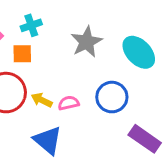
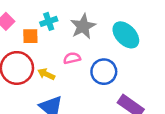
cyan cross: (31, 25) -> (49, 21), moved
pink semicircle: (69, 103) -> (72, 58), moved

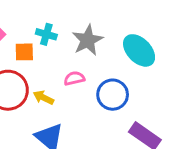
cyan cross: (49, 21) -> (46, 34), turned 35

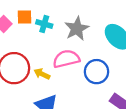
orange square: (24, 52) -> (24, 17), moved
pink semicircle: (74, 78) -> (66, 59), size x1.6

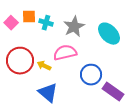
blue circle: (97, 72) -> (91, 75), moved

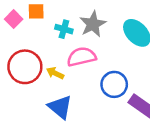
cyan cross: (46, 23) -> (64, 29), moved

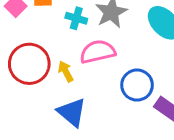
yellow arrow: (55, 73) -> (66, 71), turned 36

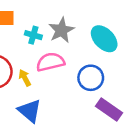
blue circle: (137, 85) -> (91, 78), moved

